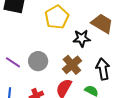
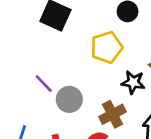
purple line: (13, 62) -> (44, 83), moved

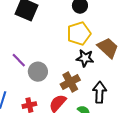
yellow pentagon: (107, 47) -> (79, 34), moved

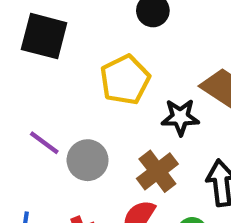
yellow pentagon: (79, 34) -> (125, 80), moved

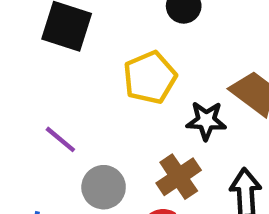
gray circle: (88, 160) -> (104, 187), moved

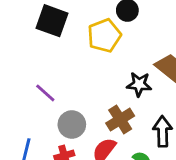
yellow pentagon: (150, 78) -> (104, 36), moved

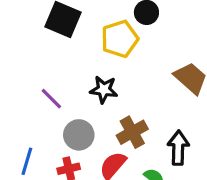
black star: (139, 84) -> (104, 90), moved

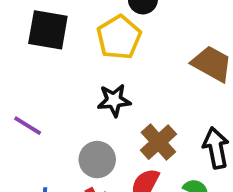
purple line: (51, 99) -> (28, 126), moved

